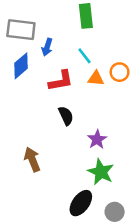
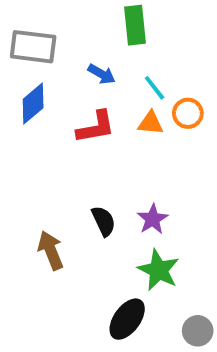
blue arrow: (47, 47) -> (102, 74), moved, turned -77
cyan line: (85, 56) -> (155, 88), moved
black semicircle: (66, 116) -> (104, 221), moved
gray circle: (115, 212) -> (198, 331), moved

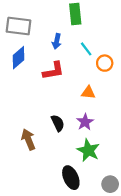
blue arrow: (102, 74) -> (57, 41), turned 72
orange triangle: (151, 123) -> (88, 93), moved
black ellipse: (127, 319) -> (71, 178), turned -60

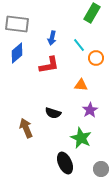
green rectangle: (75, 14) -> (92, 13), moved, turned 36
purple star: (85, 122) -> (90, 110), moved
black semicircle: (58, 123) -> (53, 113), turned 133

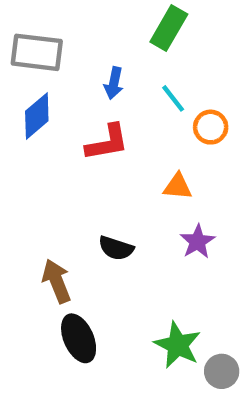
green rectangle: (92, 13) -> (169, 28), moved
green star: (81, 138) -> (178, 345), moved
black ellipse: (65, 163) -> (79, 338), moved

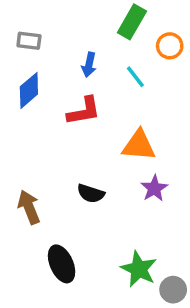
gray rectangle: (37, 52) -> (29, 41), size x0.6
orange circle: (211, 127) -> (170, 46), moved
orange triangle: (178, 186) -> (139, 145), size x1.5
brown arrow: (57, 281) -> (29, 207), moved

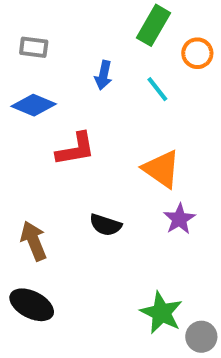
blue diamond: (29, 90) -> (34, 105), turned 63
red L-shape: (84, 111) -> (76, 149), moved
orange triangle: (139, 145) -> (161, 169), turned 30
black ellipse: (62, 264) -> (32, 305), moved, turned -39

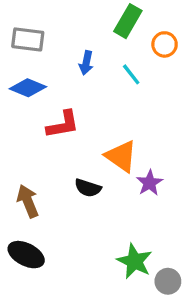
gray rectangle: (34, 47) -> (28, 39), size x1.4
orange triangle: (161, 169) -> (121, 156), moved

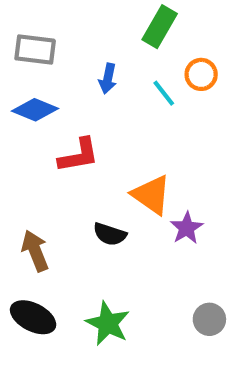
orange circle: (165, 44) -> (201, 74), moved
green star: (135, 261) -> (108, 323), moved
gray circle: (168, 281) -> (209, 319), moved

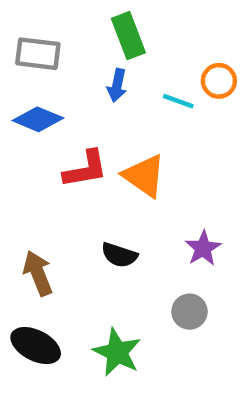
green rectangle: (160, 27) -> (128, 36), moved, turned -51
cyan line: (164, 93) -> (178, 101), turned -32
orange triangle: (151, 195) -> (144, 176), moved
gray circle: (209, 319) -> (189, 312), moved

